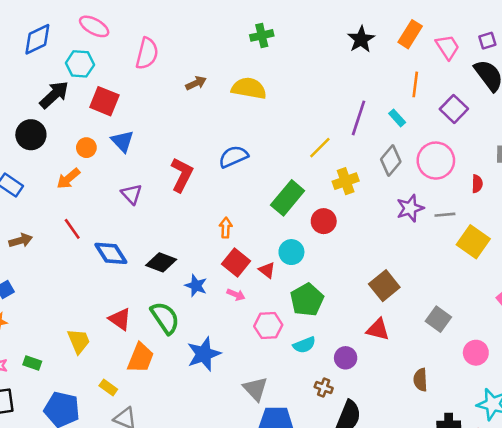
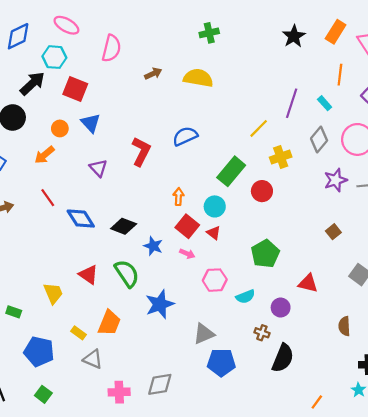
cyan circle: (291, 252) -> (215, 206), moved
brown square: (384, 286) -> (333, 232), moved, size x0.6
green pentagon: (307, 300) -> (265, 254), moved
orange trapezoid: (141, 358) -> (109, 323), moved
gray triangle: (255, 389) -> (204, 334), turned 50

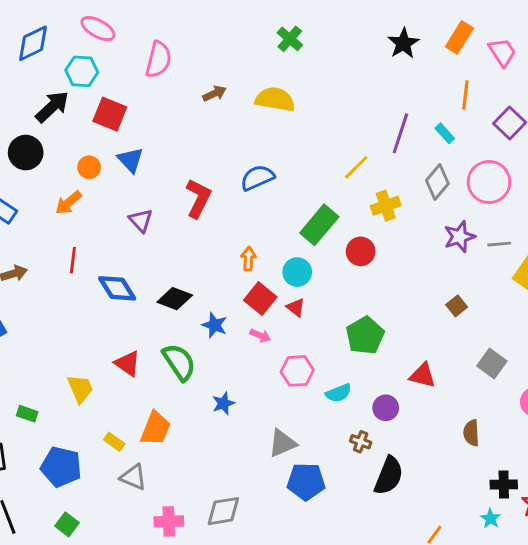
green cross: (209, 33) -> (290, 39), turned -36
red line: (48, 198) -> (73, 260), turned 42
blue star: (160, 304) -> (223, 403), size x0.6

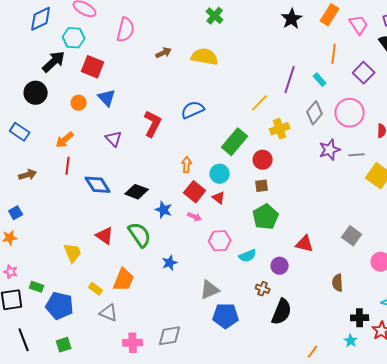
orange arrow: (68, 203) -> (65, 140), moved
brown square: (457, 306) -> (262, 186), moved, turned 32
green rectangle: (27, 414) -> (37, 287), moved
green square: (67, 524) -> (64, 345), turned 35

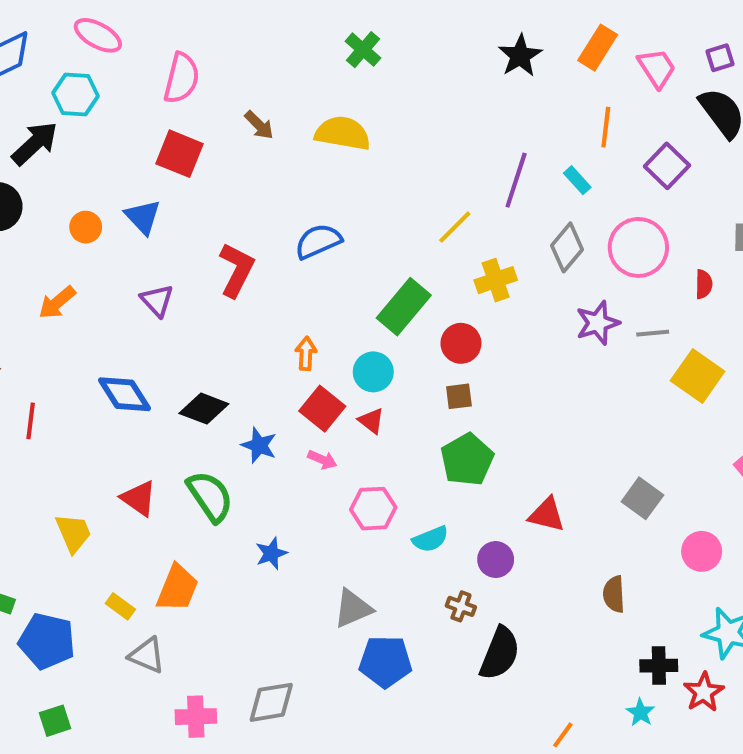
brown arrow: (164, 53) -> (259, 125), turned 70
red square: (93, 67) -> (179, 154), moved
red line: (68, 166) -> (31, 421), moved

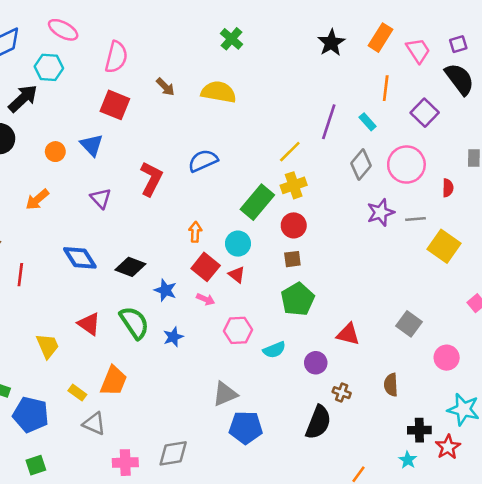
yellow cross: (496, 280) -> (294, 185), moved
blue star: (271, 553) -> (173, 337), moved
brown cross: (461, 606) -> (342, 393), moved

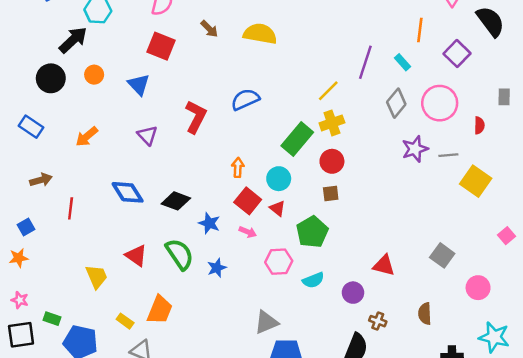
orange circle: (55, 152) -> (94, 75), moved
green pentagon: (298, 299) -> (312, 232), moved

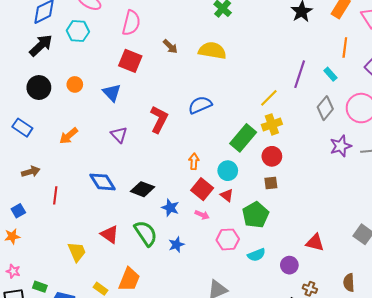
black arrow: (73, 40) -> (41, 45), moved

